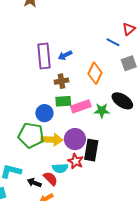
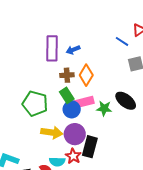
orange diamond: (95, 73) -> (86, 75), moved
green rectangle: (63, 101) -> (67, 95), turned 56
blue circle: (44, 113) -> (72, 109), moved
green pentagon: (31, 135) -> (35, 103), moved

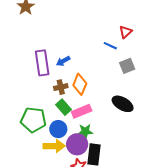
green star: (104, 108) -> (85, 131), moved
blue circle: (72, 109) -> (58, 129), moved

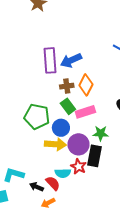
blue arrow: (63, 61) -> (71, 60), size x1.5
green star: (85, 131) -> (101, 133), moved

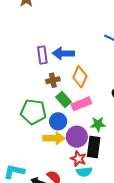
purple rectangle: (50, 60) -> (42, 55), size x0.7
blue arrow: (71, 60) -> (63, 53), turned 30
brown cross: (67, 86) -> (53, 80), moved
cyan semicircle: (63, 173) -> (84, 172), moved

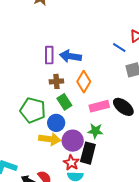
pink rectangle: (81, 104) -> (99, 106), moved

